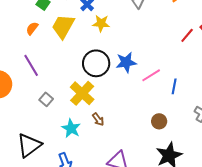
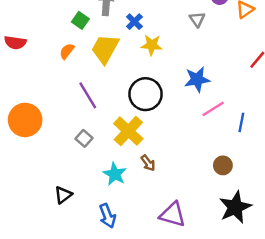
blue star: (126, 62) -> (197, 79), moved
purple line: (31, 65) -> (88, 95), moved
black triangle: (29, 145) -> (63, 195), size x0.6

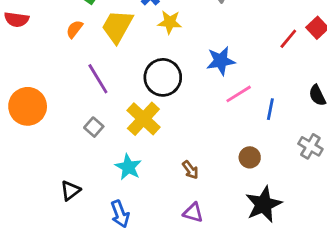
brown arrow: (148, 163) -> (190, 170), moved
purple triangle: (173, 215) -> (193, 213), size x0.7

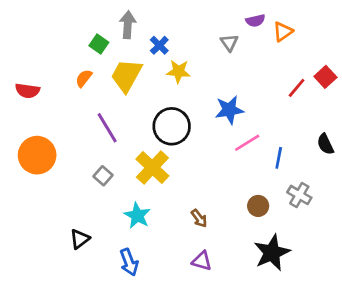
red semicircle: (17, 19) -> (27, 91), moved
gray cross: (310, 146) -> (299, 195), moved

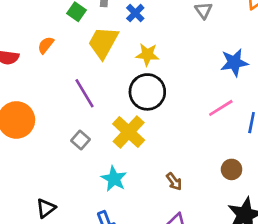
yellow star: (178, 71) -> (147, 54), moved
orange semicircle: (84, 78) -> (46, 45), moved
blue star: (229, 110) -> (234, 63), moved
black triangle: (80, 239) -> (46, 208), moved

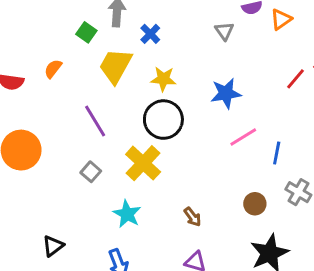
blue star: (234, 63) -> (226, 93), moved

